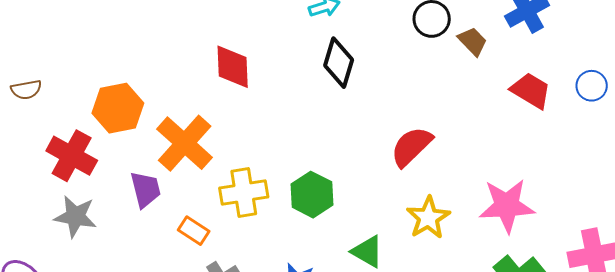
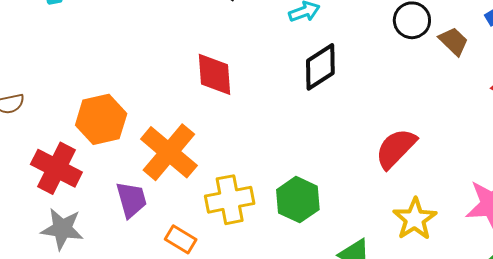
black diamond: (339, 63) -> (320, 67), turned 42

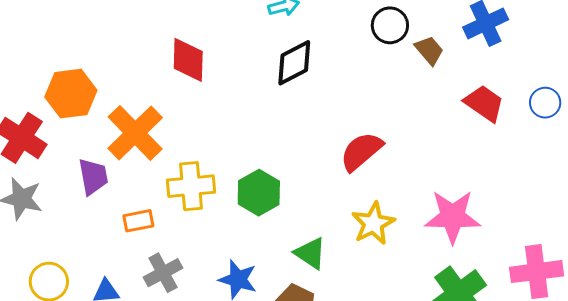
orange rectangle: (181, 239) -> (138, 221), turned -48

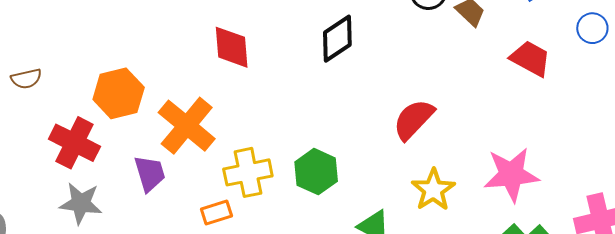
blue circle: (545, 103) -> (592, 28), moved
orange rectangle: (138, 221) -> (216, 213), moved

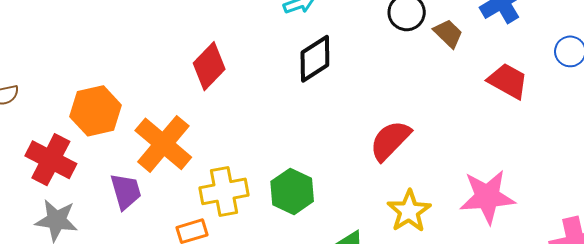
red diamond: (232, 47) -> (209, 66), turned 48

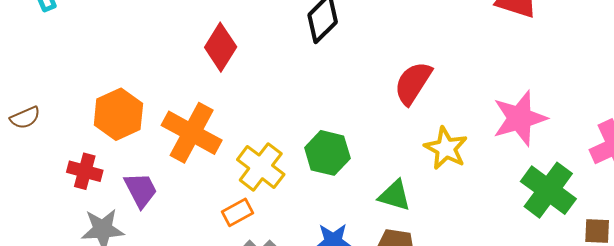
red cross: (51, 160) -> (85, 171), size x0.7
purple trapezoid: (126, 191) -> (141, 190), moved
yellow cross: (224, 191) -> (261, 167), turned -30

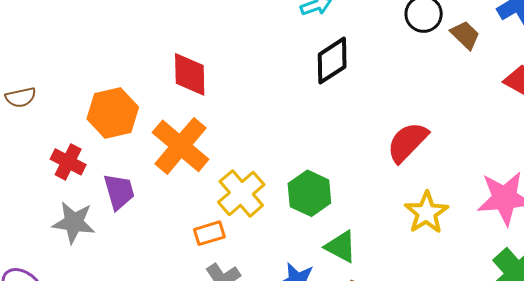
red diamond: (221, 47) -> (190, 74), moved, turned -45
green triangle: (395, 195) -> (341, 247), moved

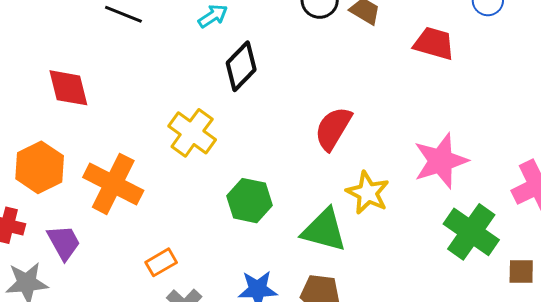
red diamond: (190, 74) -> (68, 88), moved
yellow cross: (241, 193) -> (192, 133), moved
green triangle: (341, 247) -> (324, 230), moved, size x1.4

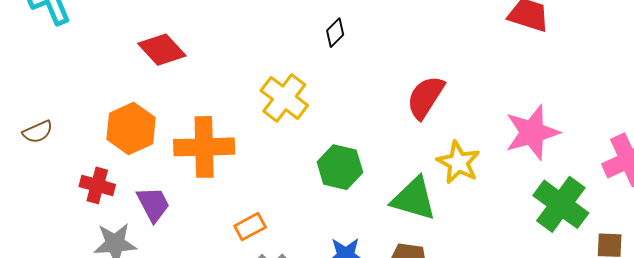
black diamond: (241, 66) -> (335, 33), size x0.6
red diamond: (68, 88) -> (162, 50), turned -30
orange cross: (113, 184) -> (204, 147), turned -30

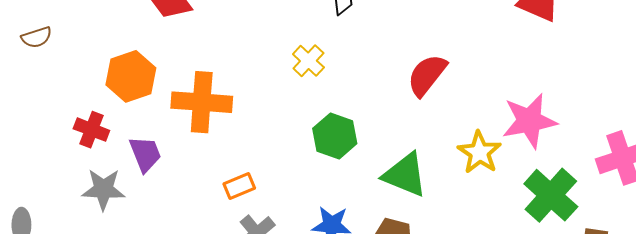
yellow cross: (284, 98) -> (308, 61), moved, size x0.7
brown semicircle: (38, 132) -> (37, 37), moved
yellow star: (458, 162) -> (479, 152), moved

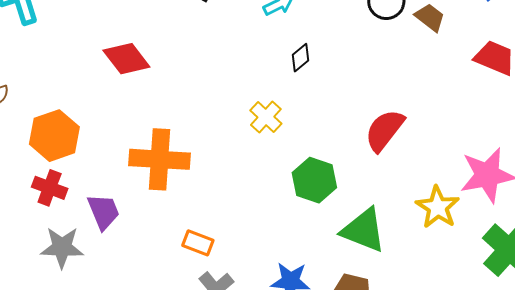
orange hexagon: (131, 76) -> (54, 136), moved
green hexagon: (335, 136) -> (314, 180), moved
orange rectangle: (239, 186) -> (198, 243), turned 44

